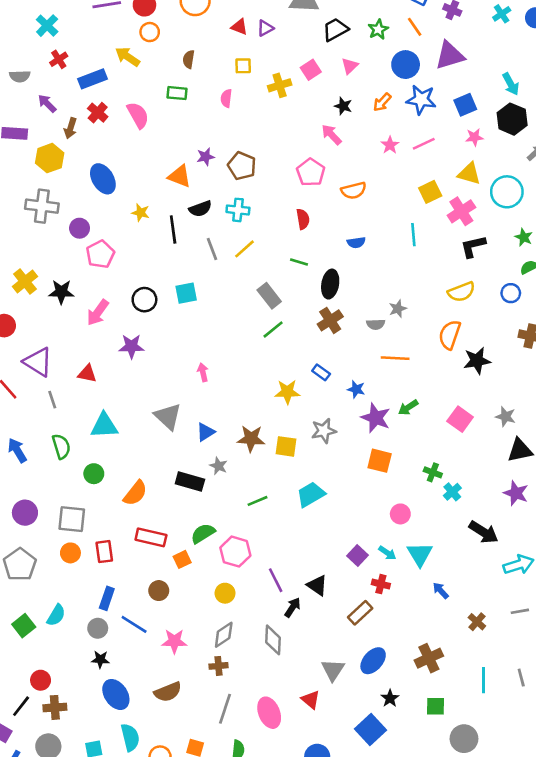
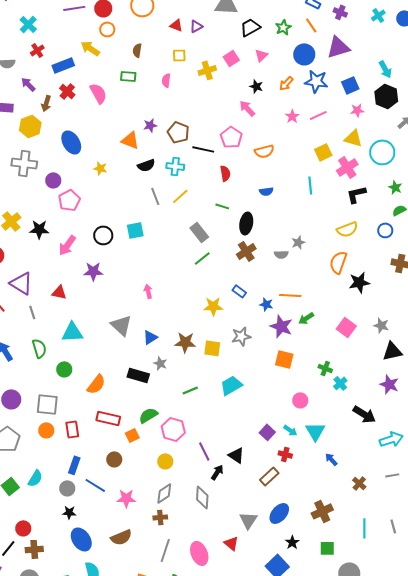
black line: (173, 229) -> (203, 149), moved, turned -70
orange line: (395, 358) -> (290, 295), moved

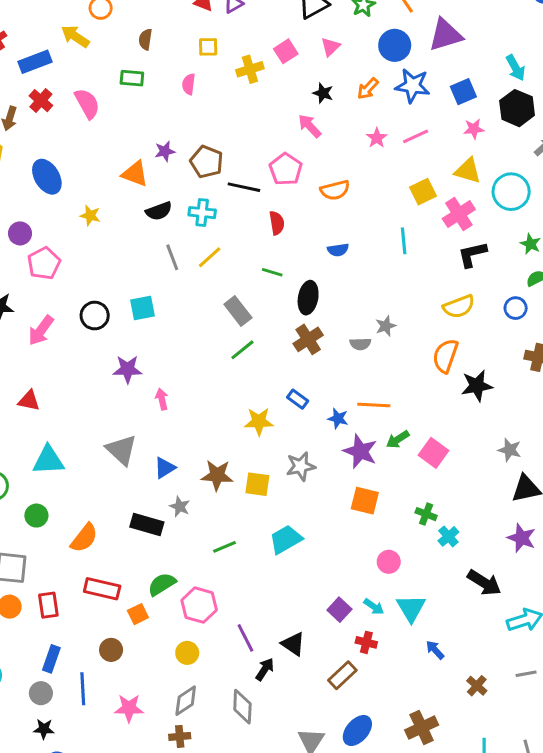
purple star: (93, 271) -> (127, 369), moved
pink square: (346, 327) -> (433, 453), moved
blue line: (95, 485) -> (83, 689), turned 55

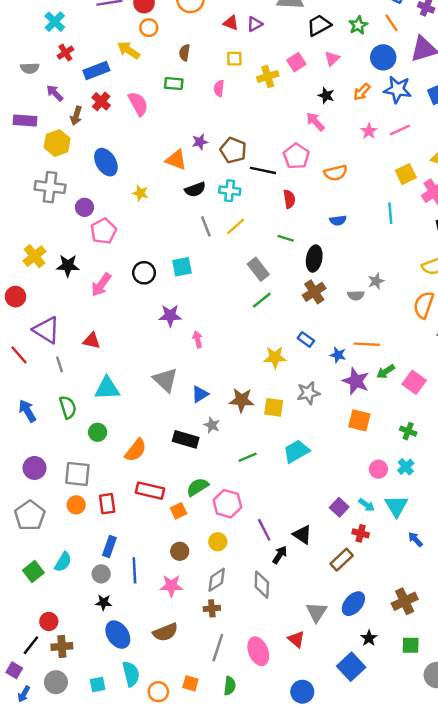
cyan cross: (448, 536) -> (406, 467), moved
brown circle: (111, 650) -> (180, 551), moved

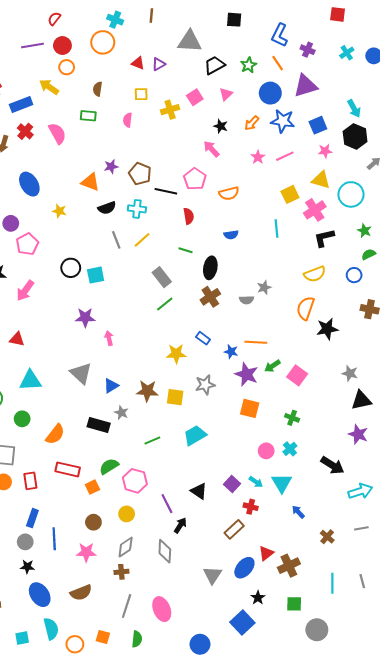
black circle: (144, 273) -> (71, 268), moved
black triangle: (302, 535) -> (199, 491), moved
red triangle: (296, 639) -> (266, 553), moved, turned 42

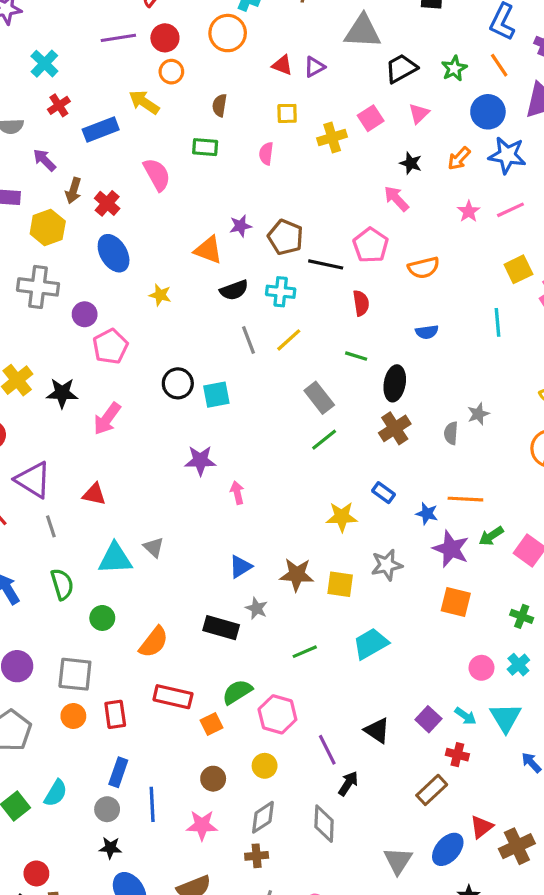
red cross: (25, 131) -> (107, 203), moved
gray semicircle: (247, 300) -> (451, 433), turned 96
gray triangle: (81, 373) -> (154, 547), moved, size x0.6

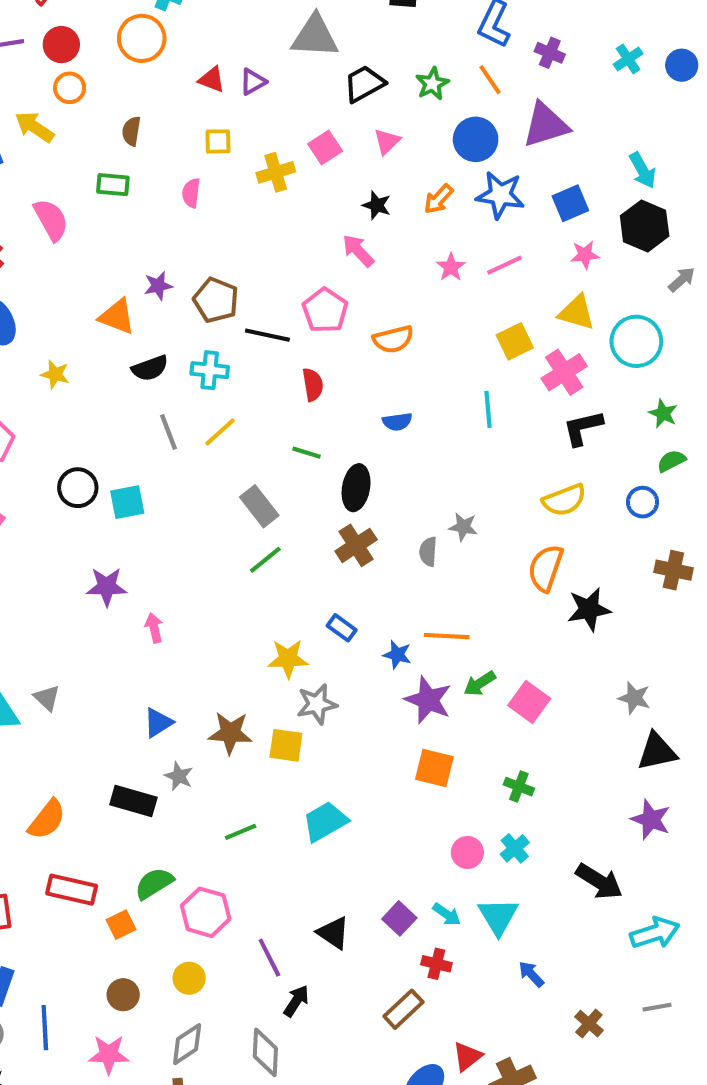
gray star: (478, 414) -> (463, 527), turned 30
gray star: (387, 565) -> (317, 704), moved

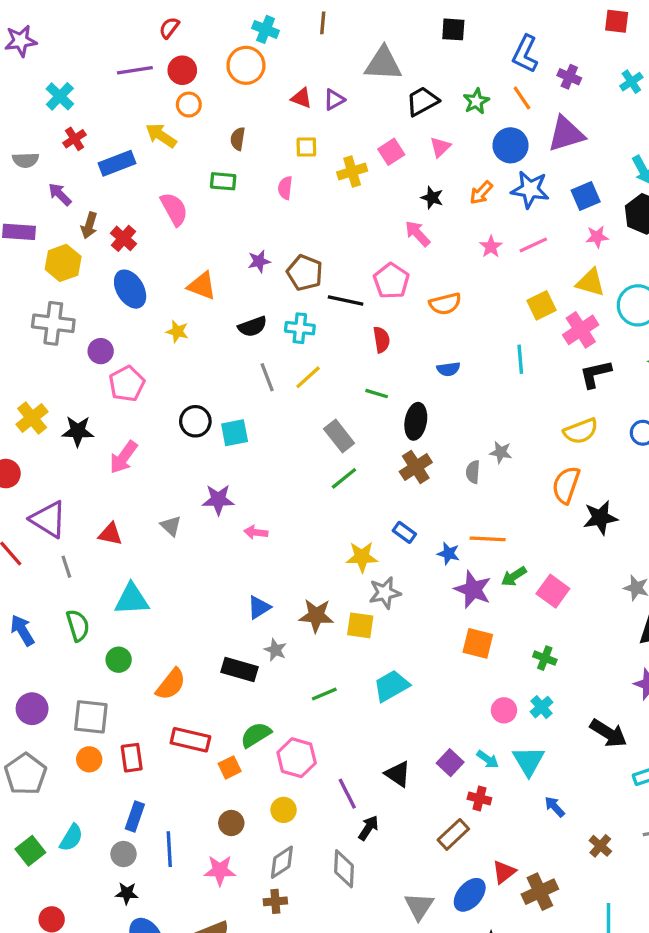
orange triangle: (117, 317) -> (202, 286), moved
pink arrow: (154, 628) -> (256, 532), turned -70
gray triangle: (47, 698) -> (171, 526), moved

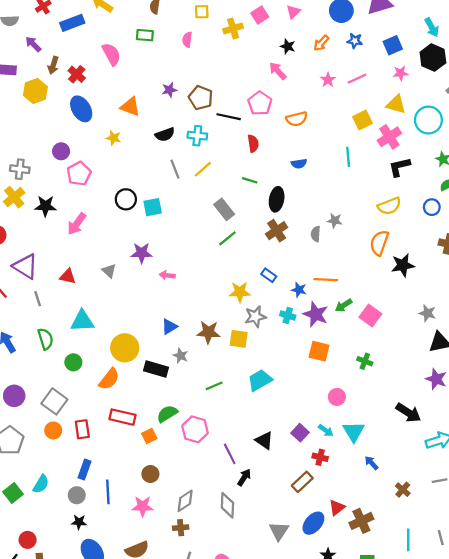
blue star: (530, 189) -> (355, 41), size x0.6
gray cross: (53, 323) -> (20, 169), moved, size x0.7
cyan cross: (542, 707) -> (288, 315), moved, turned -32
gray square: (91, 717) -> (54, 401), turned 30
yellow circle: (284, 810) -> (125, 348), moved, size x1.6

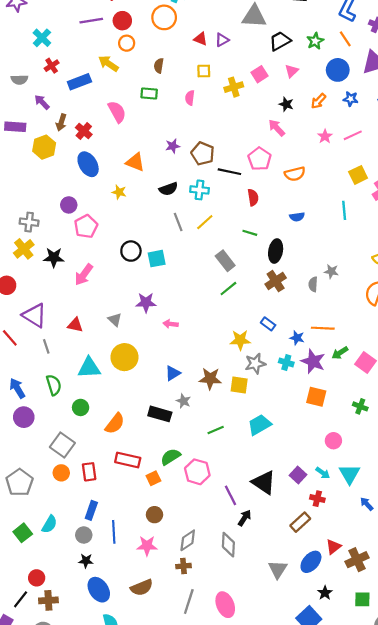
yellow circle: (125, 348) -> (124, 357), moved
purple circle: (14, 396) -> (24, 417), moved
black triangle: (264, 441) -> (264, 482), size x1.4

